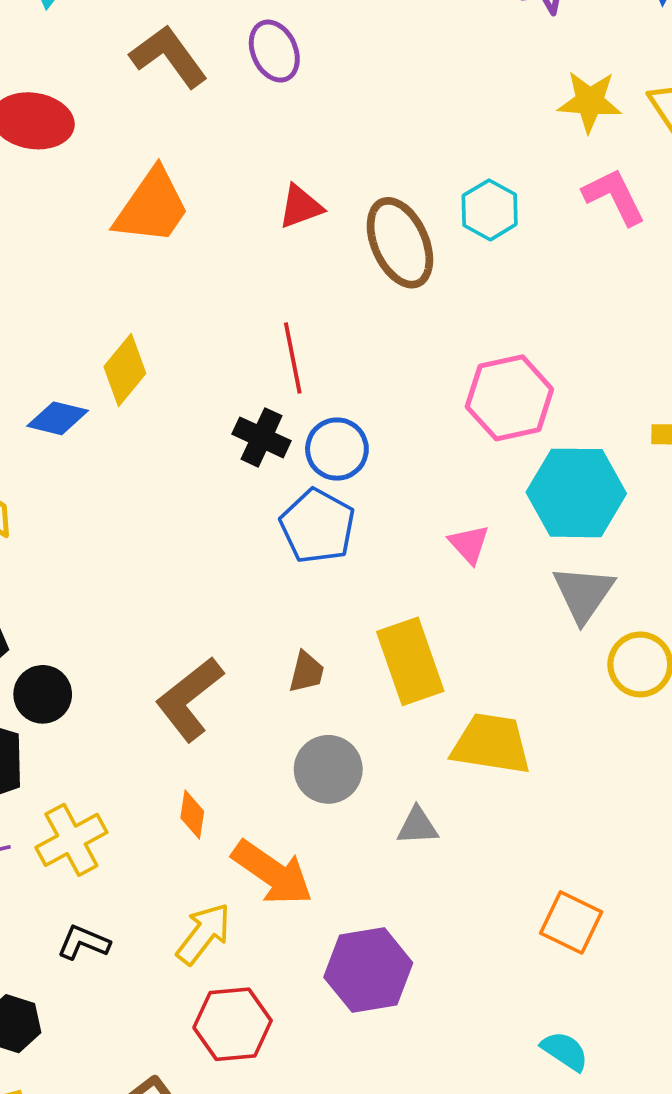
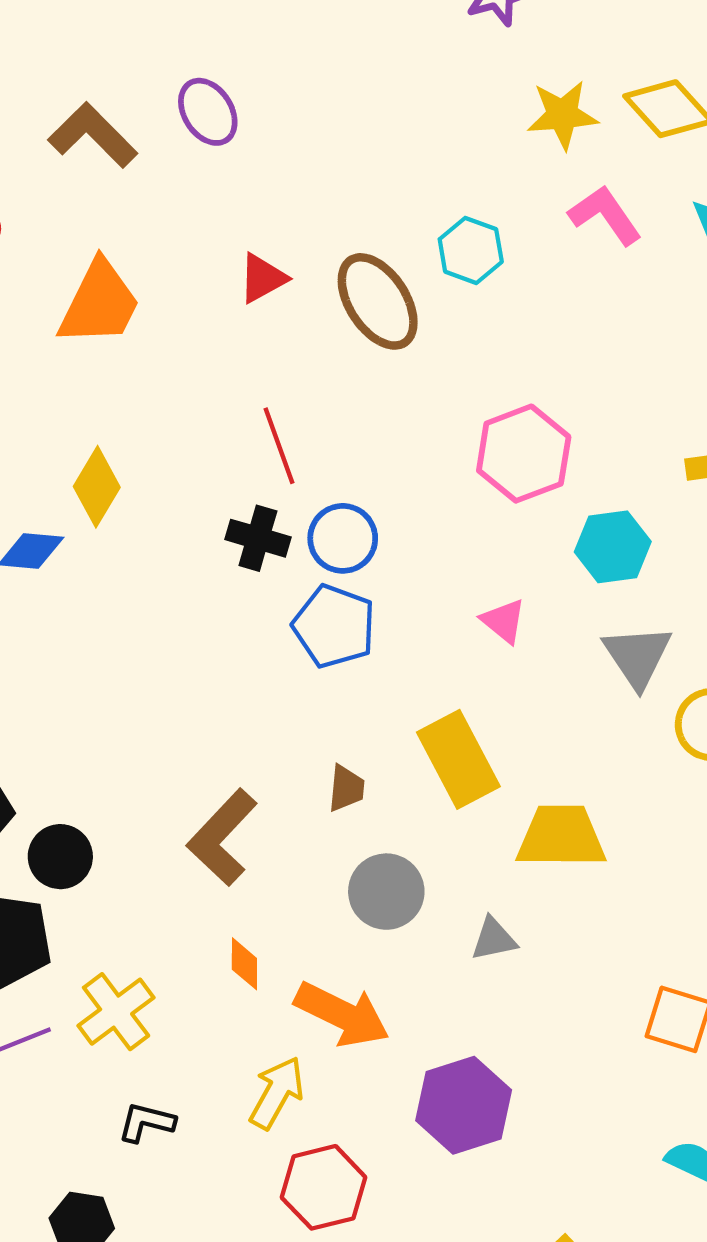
cyan hexagon: (576, 493) -> (613, 547), size x0.7

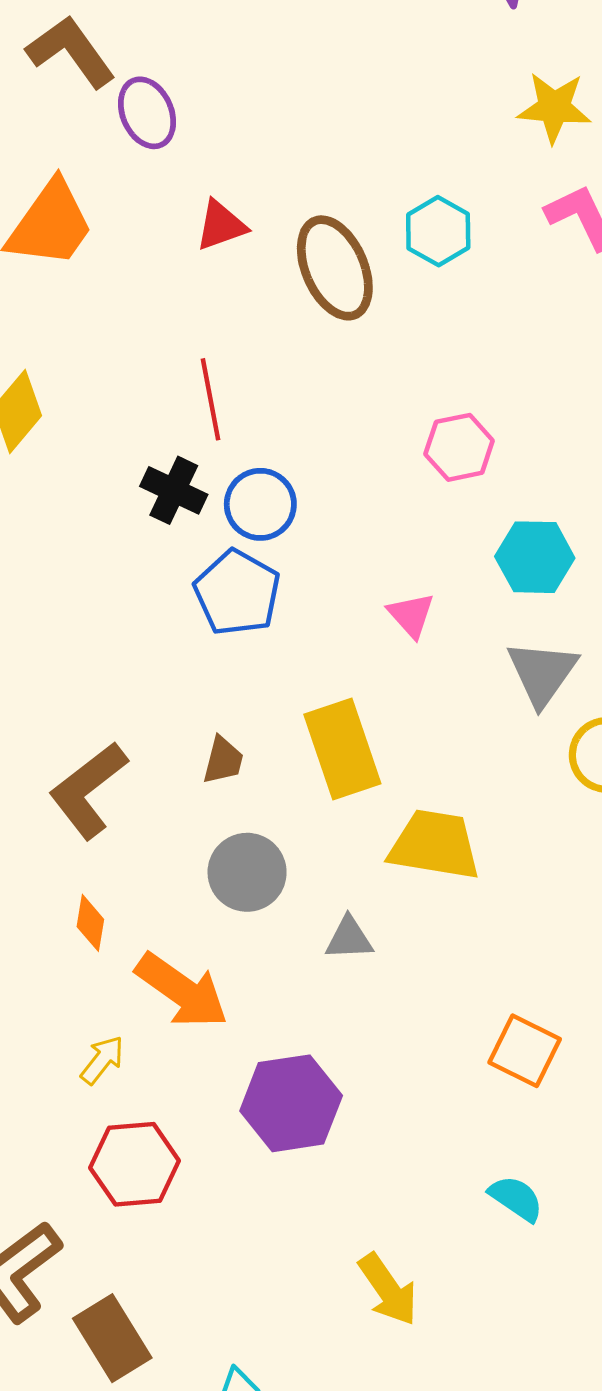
purple ellipse: (208, 112) -> (147, 113), moved
pink hexagon: (524, 454) -> (459, 447), size x0.7
yellow arrow: (277, 1093) -> (102, 1060), size x0.7

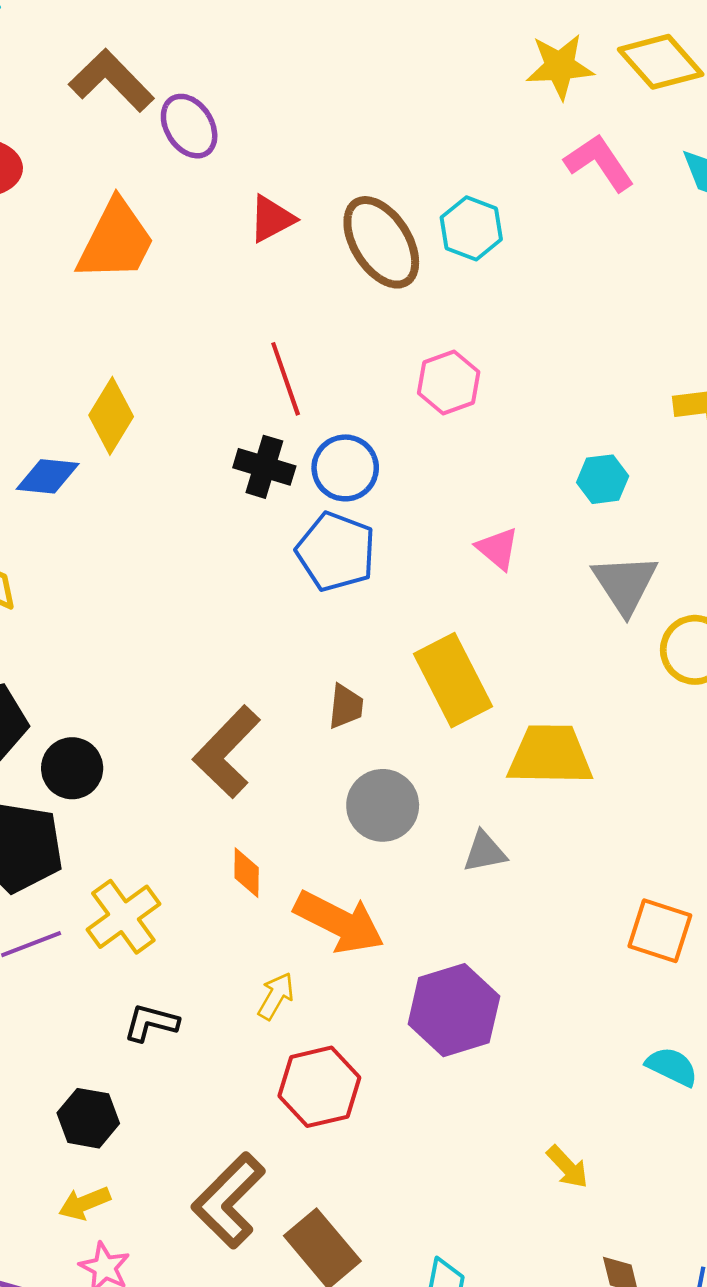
cyan hexagon: (438, 231) -> (471, 228), moved
pink hexagon: (459, 447) -> (449, 382), moved
cyan hexagon: (535, 557) -> (603, 479), size x0.7
yellow arrow: (388, 1289) -> (567, 1167), size x0.7

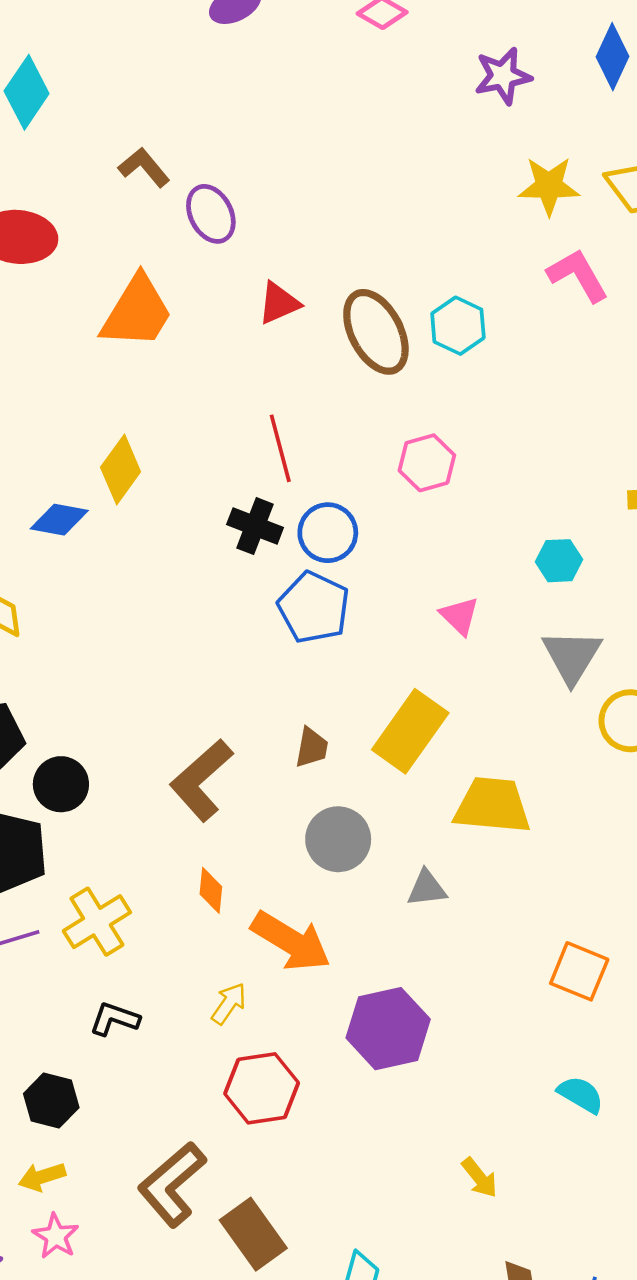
brown L-shape: (111, 80) -> (144, 167), size x0.7
yellow rectangle: (453, 680) -> (410, 731), turned 58

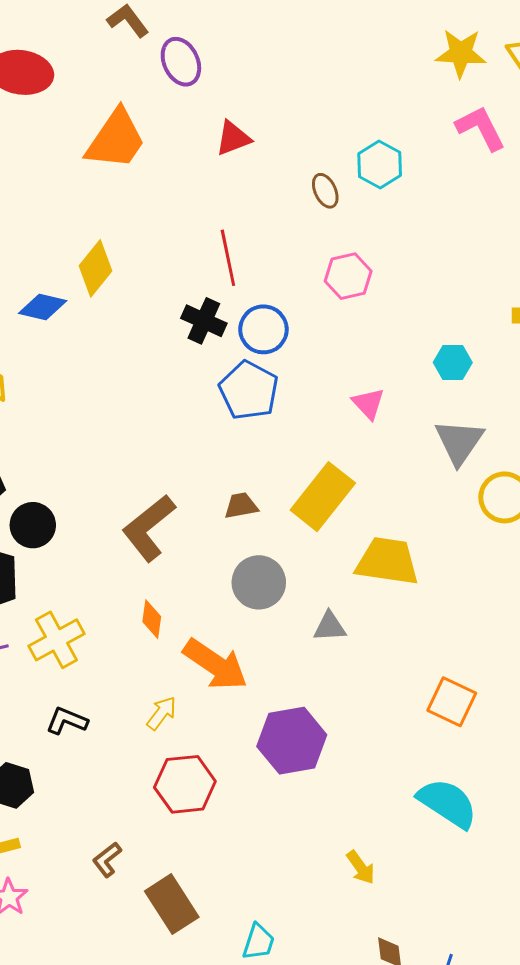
brown ellipse: (376, 332) -> (325, 191), moved, size x0.5
brown trapezoid: (312, 747) -> (241, 506), turned -114
cyan semicircle: (581, 1095) -> (448, 803), size x1.6
brown L-shape: (172, 1184) -> (107, 860), size x0.5

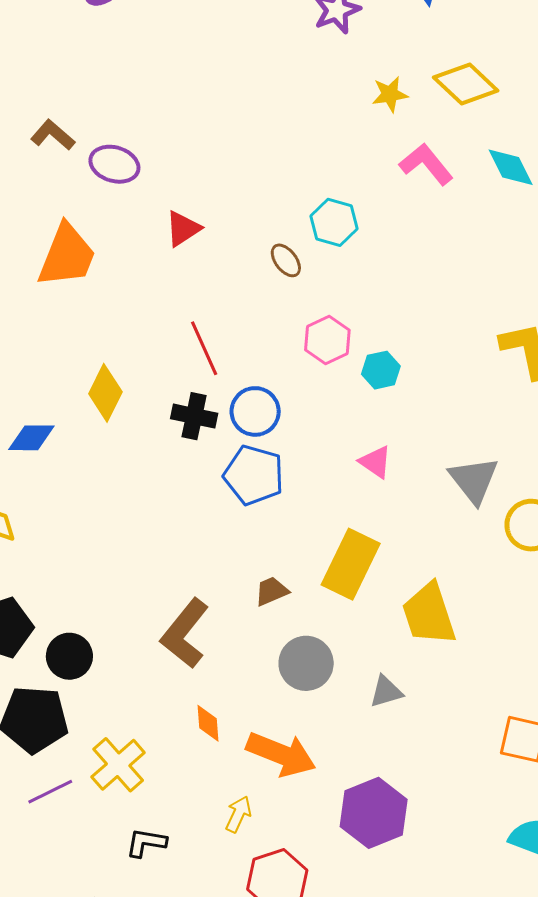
yellow star: (461, 53) -> (390, 94), size x0.7
purple ellipse: (181, 62) -> (114, 164), turned -36
yellow diamond: (95, 268) -> (105, 393), moved
cyan hexagon: (453, 362) -> (381, 370), moved
yellow trapezoid: (387, 561) -> (429, 614), turned -104

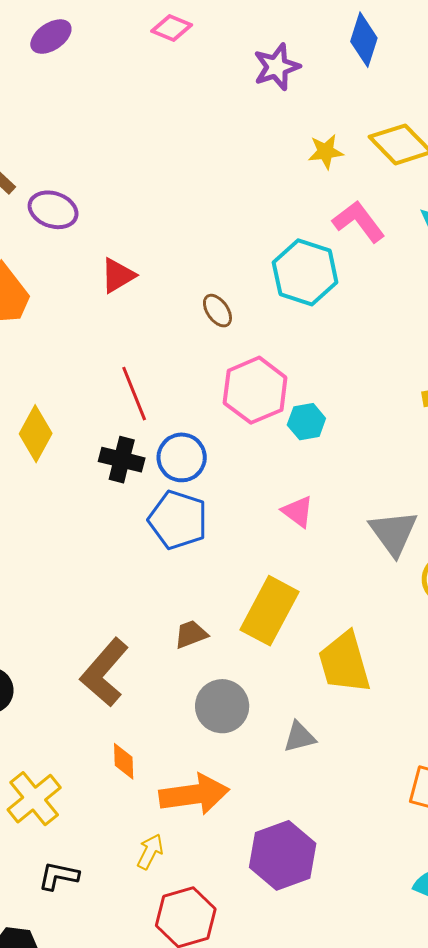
cyan hexagon: (334, 222) -> (305, 272), moved, size x1.4
pink hexagon: (327, 340) -> (255, 390), size x1.4
orange arrow: (281, 754) -> (194, 794), turned -32

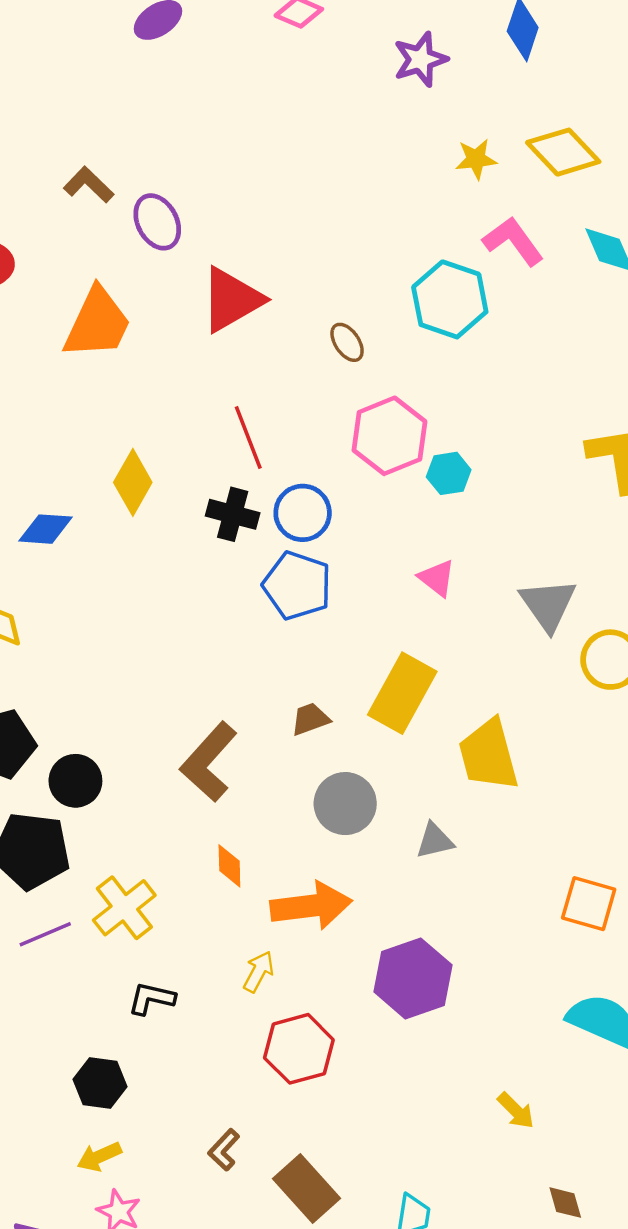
purple ellipse: (53, 210) -> (157, 222), turned 42
red triangle: (118, 275) -> (231, 300), size x1.6

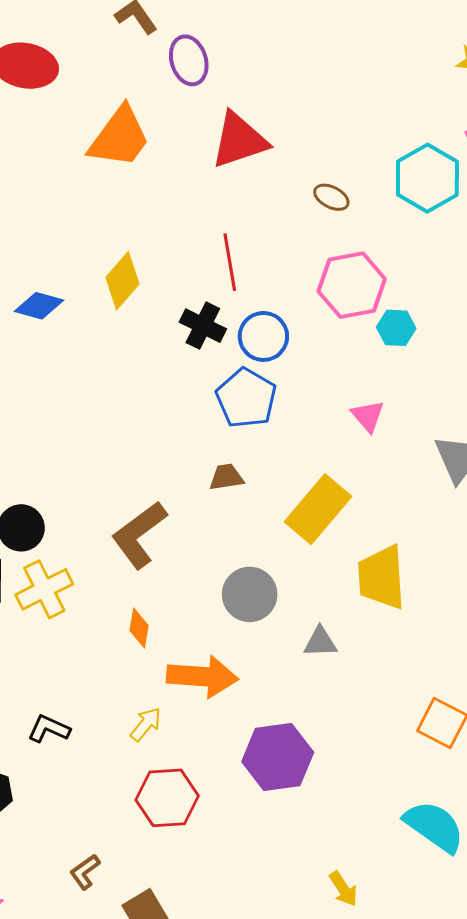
brown ellipse: (347, 342) -> (331, 197), turned -40
brown trapezoid: (310, 719) -> (226, 477), moved
yellow cross: (124, 908) -> (44, 589), moved

